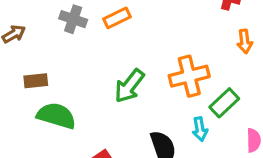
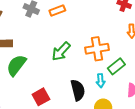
green semicircle: (56, 116) -> (16, 65), turned -75

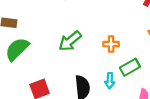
orange cross: (97, 49) -> (111, 44), size x0.6

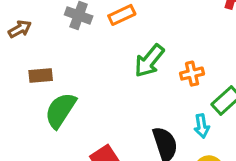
green arrow: (70, 41) -> (149, 61), moved

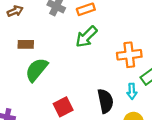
green arrow: (149, 61) -> (86, 37), moved
orange cross: (192, 74) -> (129, 55), size x1.5

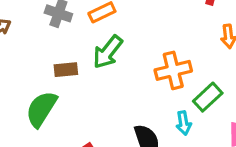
brown rectangle: (26, 44) -> (66, 70), moved

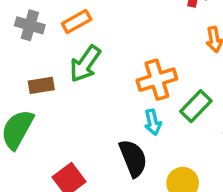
cyan arrow: (184, 123) -> (153, 122), moved

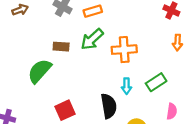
orange cross: (157, 80) -> (124, 50), moved

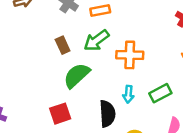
brown rectangle: (61, 47) -> (63, 45), turned 56
green semicircle: (40, 71) -> (77, 75), moved

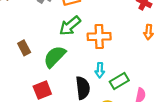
brown rectangle: (63, 45) -> (24, 48), moved
green rectangle: (160, 93) -> (119, 81), moved

